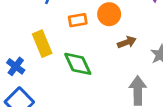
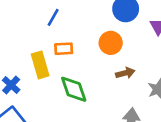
orange rectangle: (78, 20) -> (64, 49), moved

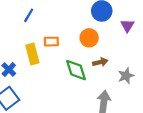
blue line: (53, 17) -> (29, 15), moved
green diamond: (74, 89) -> (76, 70), moved

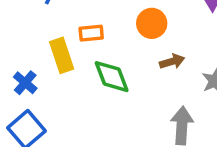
green diamond: (76, 70) -> (112, 77), moved

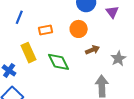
orange rectangle: (91, 33) -> (46, 30), moved

